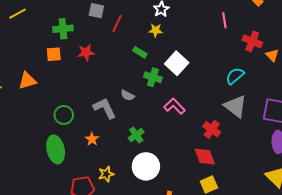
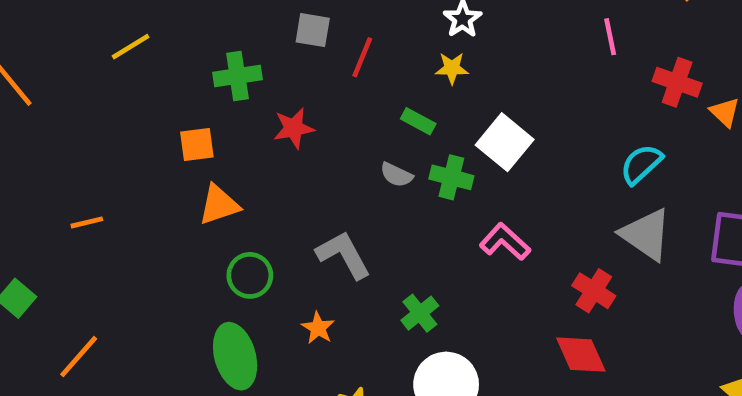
orange square: (54, 54) -> (197, 144), moved
orange triangle: (27, 81) -> (219, 205), moved
gray semicircle: (128, 95) -> (396, 175), moved

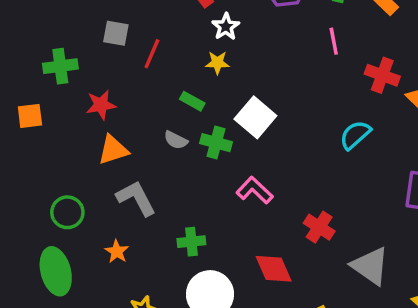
orange triangle: (219, 205) -> (113, 150), moved
gray triangle: (646, 234) -> (370, 266), moved
green cross: (420, 313) -> (191, 242), turned 32
red diamond: (581, 355) -> (274, 269), moved

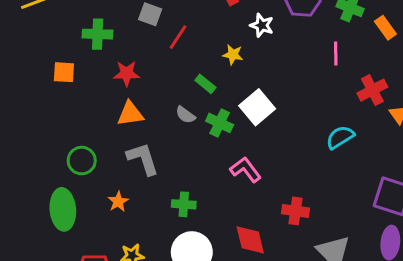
white star: (226, 27) -> (262, 25), moved, turned -30
red cross: (382, 75) -> (372, 90), turned 32
red cross: (319, 227) -> (295, 211), turned -35

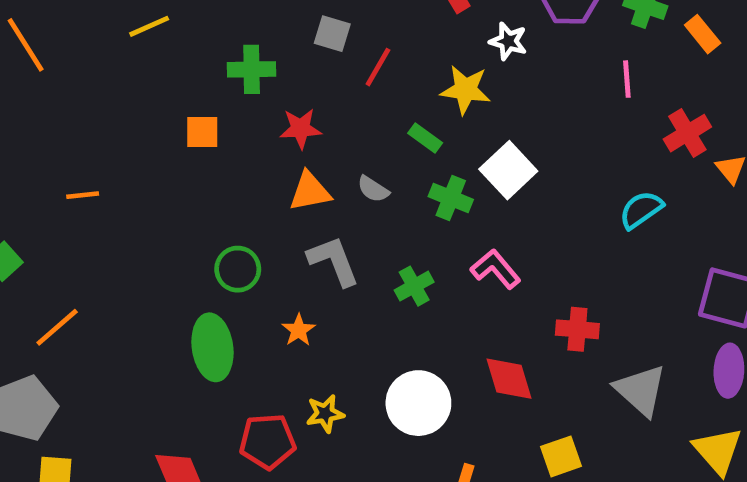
yellow star: (233, 55) -> (466, 90), size x1.5
gray semicircle: (185, 115) -> (373, 189), moved
green cross: (184, 204) -> (414, 286), moved, turned -30

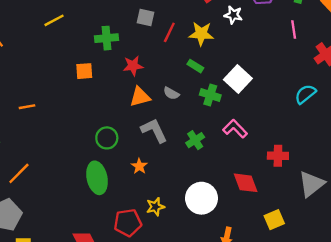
yellow star: (466, 90) -> (201, 34), moved
gray triangle: (641, 390) -> (312, 184), turned 44

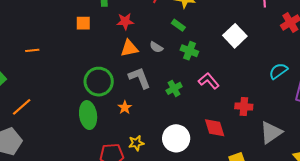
white square: (238, 79) -> (235, 36), moved
cyan semicircle: (305, 94) -> (278, 71), moved
green circle: (107, 138) -> (99, 82), size x1.5

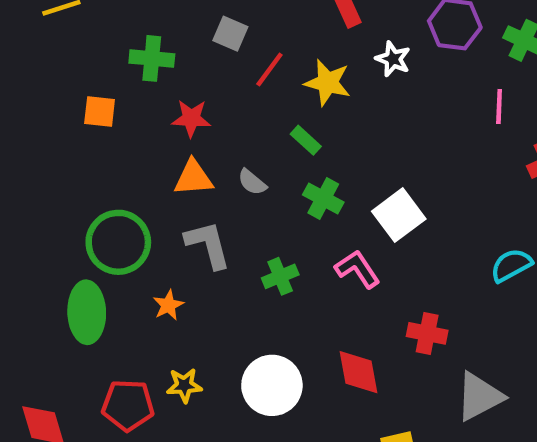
white square: (235, 36) -> (399, 215), moved

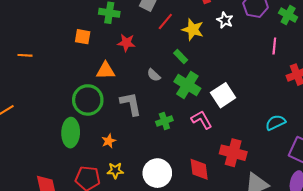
orange triangle: (193, 178) -> (106, 71), moved
green cross: (323, 198) -> (187, 85), size x1.4
orange star: (168, 305) -> (109, 141), moved
red cross: (427, 333) -> (233, 153), size x1.4

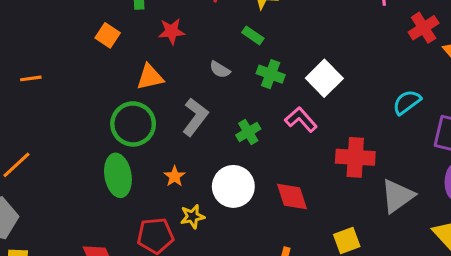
orange square: (83, 37) -> (108, 35), turned 35
green cross: (187, 85) -> (271, 74), size x0.7
gray L-shape: (131, 104) -> (195, 117), turned 60
red diamond: (199, 169) -> (292, 197), moved
white circle: (157, 173) -> (233, 186), moved

